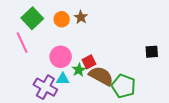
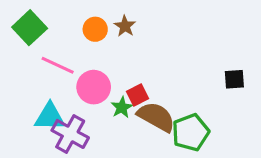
green square: (32, 18) -> (30, 28), moved
pink line: (22, 43) -> (58, 65), moved, turned -40
cyan triangle: (63, 79) -> (50, 117), moved, size x1.5
green pentagon: (123, 86) -> (191, 132), turned 30

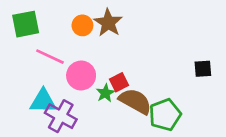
brown star: (125, 26) -> (108, 23), size x1.5
green square: (30, 28) -> (26, 24), turned 32

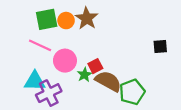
green square: (26, 24) -> (47, 19), moved
black square: (203, 69) -> (160, 47), moved
purple cross: (61, 116) -> (49, 93), turned 35

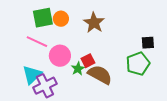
brown star: (87, 18) -> (94, 23), moved
cyan triangle: (35, 81) -> (32, 75), turned -45
green pentagon: (132, 92) -> (138, 64), moved

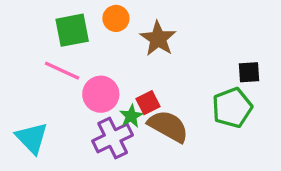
orange circle: (61, 19) -> (116, 18), moved
cyan triangle: (32, 75) -> (32, 138), moved, turned -30
purple cross: (45, 86) -> (113, 138), moved

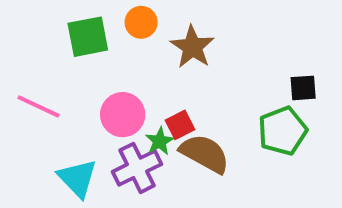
pink line: (62, 71) -> (39, 106), moved
cyan triangle: (32, 138) -> (78, 178), moved

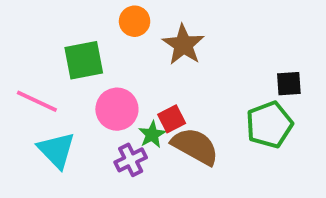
green square: (88, 37) -> (84, 60), moved
purple cross: (137, 168) -> (131, 160), size x0.7
cyan triangle: (78, 178) -> (56, 150), moved

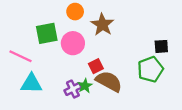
pink circle: (117, 109) -> (73, 43), moved
green star: (152, 134) -> (85, 86), moved
cyan triangle: (56, 150) -> (31, 84), turned -45

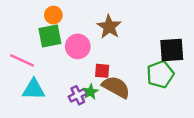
orange circle: (75, 12) -> (53, 15), moved
black square: (161, 46) -> (172, 50), size x1.6
red square: (96, 66) -> (102, 71), turned 32

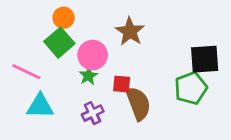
green square: (50, 36) -> (59, 43), turned -30
brown semicircle: (116, 87) -> (138, 103), turned 40
green star: (91, 92) -> (88, 76), moved

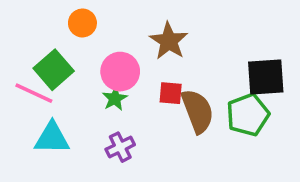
green square: (59, 43) -> (54, 70), moved
red square: (122, 84) -> (171, 93), moved
brown semicircle: (138, 103) -> (197, 111), moved

